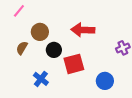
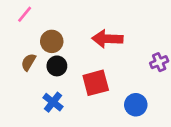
black circle: (54, 50) -> (57, 66), moved

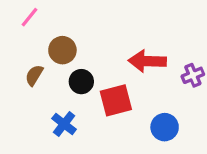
red arrow: (107, 39) -> (147, 61), moved
black circle: (57, 66) -> (81, 82), moved

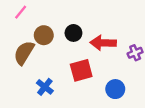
brown semicircle: (34, 75) -> (24, 53), size x1.6
black circle: (81, 82) -> (73, 33), moved

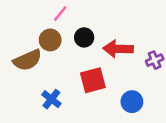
pink line: (21, 12) -> (60, 14), moved
brown semicircle: (24, 53) -> (27, 60), turned -145

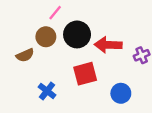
black circle: (84, 37) -> (77, 34), size x1.5
brown semicircle: (27, 60) -> (25, 55), size x0.7

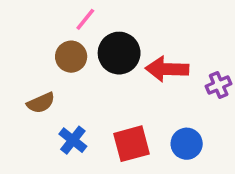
brown semicircle: (25, 55) -> (41, 103), moved
red square: (85, 74) -> (132, 144), moved

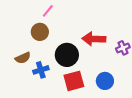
black circle: (119, 53) -> (67, 55), moved
blue cross: (73, 140) -> (41, 70), moved, turned 35

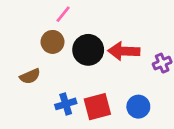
black circle: (67, 55) -> (88, 50), moved
blue cross: (41, 70) -> (66, 104), moved

